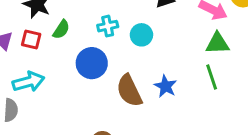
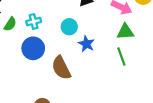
cyan cross: (108, 26) -> (34, 22), moved
blue star: (165, 86) -> (86, 44), moved

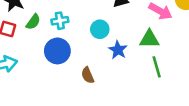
green triangle: (125, 32) -> (149, 39), moved
brown semicircle: (61, 68) -> (88, 75), size x0.6

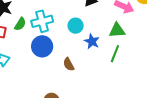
cyan cross: (60, 21) -> (42, 21), size x1.5
green line: (157, 67) -> (115, 54), moved, turned 42

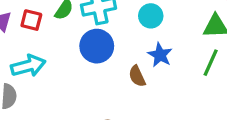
blue star: (92, 41) -> (160, 55), moved

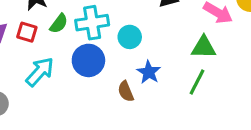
cyan circle: (151, 16) -> (130, 37), moved
cyan arrow: (28, 66) -> (40, 72), moved, turned -36

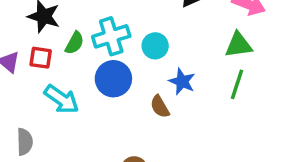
cyan arrow: (40, 72) -> (62, 99), turned 92

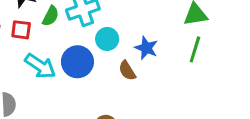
cyan circle: (155, 46) -> (107, 39), moved
blue circle: (113, 79) -> (77, 62), moved

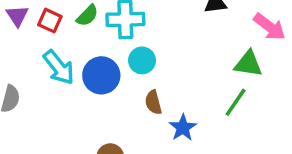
blue star: (146, 48) -> (183, 128), moved

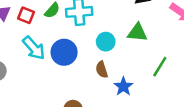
cyan circle: (142, 60) -> (106, 42), moved
green triangle: (248, 64) -> (137, 33), moved

